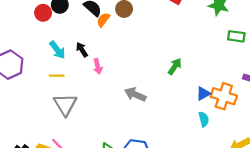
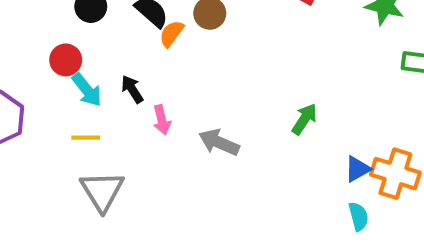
red circle: (43, 13) -> (66, 60), moved
gray arrow: (135, 94) -> (219, 142), moved

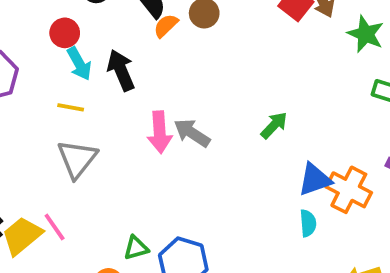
black arrow: (132, 89) -> (121, 70), size x1.5
pink arrow: (162, 120) -> (160, 132), moved, size x1.5
blue triangle: (357, 169) -> (315, 180), size x1.4

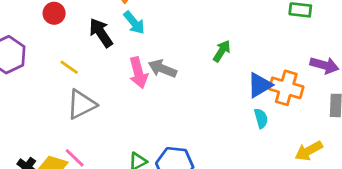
cyan arrow: (79, 64) -> (134, 23), moved
yellow line: (71, 107) -> (69, 67), turned 36
gray triangle: (77, 159) -> (81, 104), turned 36

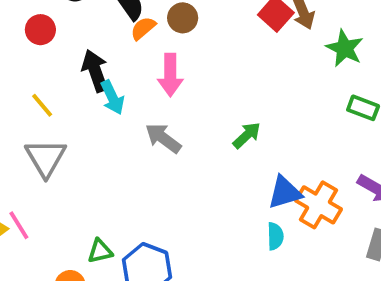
cyan arrow: (134, 23) -> (112, 97), moved
pink arrow: (138, 73) -> (170, 75), moved
gray triangle: (81, 104) -> (46, 158), turned -48

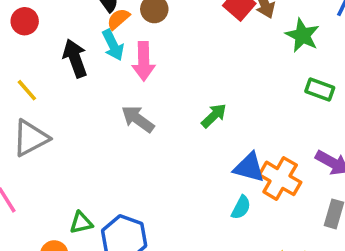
cyan arrow: (112, 97) -> (113, 45), moved
gray triangle: (46, 158) -> (31, 138), turned 33
blue triangle: (285, 192) -> (249, 167), turned 32
cyan semicircle: (275, 236) -> (241, 207), turned 30

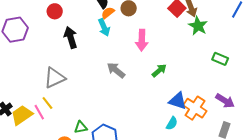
green star: (302, 35) -> (198, 26), moved
black arrow: (75, 58) -> (71, 37), moved
pink arrow: (144, 61) -> (142, 40), moved
yellow line: (27, 90) -> (47, 103), moved

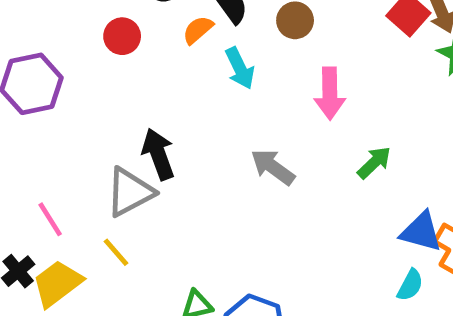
orange semicircle: (108, 13) -> (198, 30), moved
black arrow: (71, 37) -> (158, 154), moved
pink line: (39, 112) -> (50, 219), moved

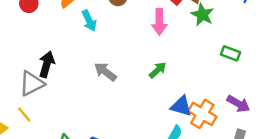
pink arrow: (330, 93) -> (159, 22), moved
black arrow: (158, 154) -> (47, 64), turned 35

